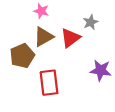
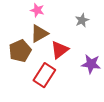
red triangle: (70, 38) -> (60, 50), moved
red rectangle: (49, 83) -> (44, 75), turned 40

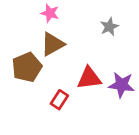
red triangle: (60, 50) -> (89, 78), moved, turned 30
red rectangle: (44, 75) -> (59, 100), size x0.6

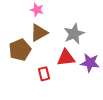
gray star: (109, 27) -> (74, 34), moved, size x1.5
red rectangle: (59, 100) -> (44, 74), turned -48

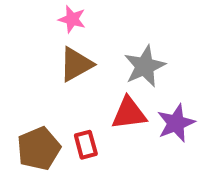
brown pentagon: (20, 50) -> (39, 149), moved
purple star: (90, 63) -> (176, 123), turned -30

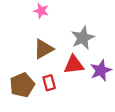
brown triangle: (76, 64) -> (43, 49), moved

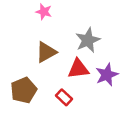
red rectangle: (49, 83) -> (64, 97), moved, turned -32

